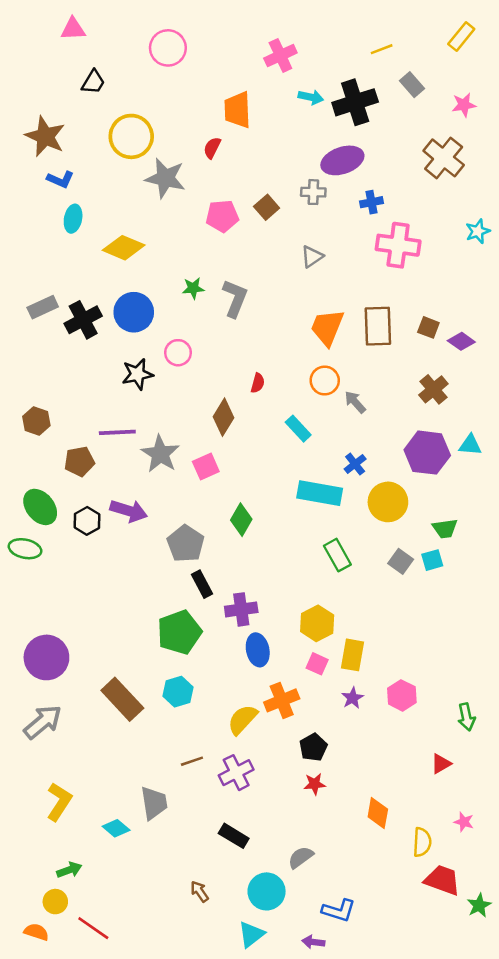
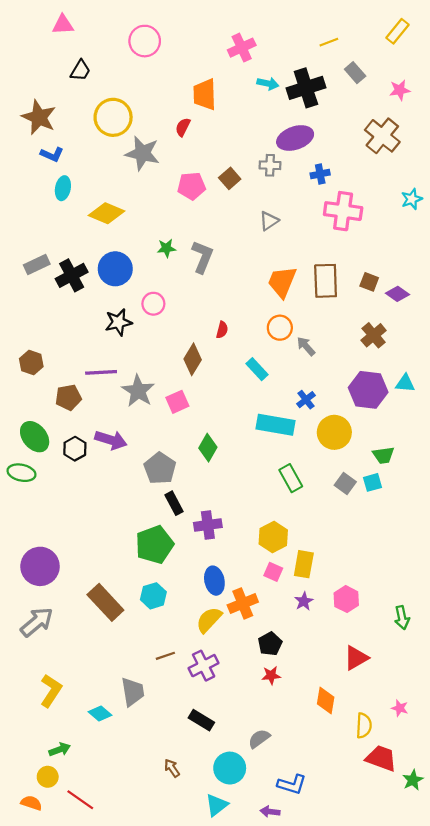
blue ellipse: (258, 650) -> (214, 581), moved
red triangle: (441, 764) -> (356, 658), moved, size x1.4

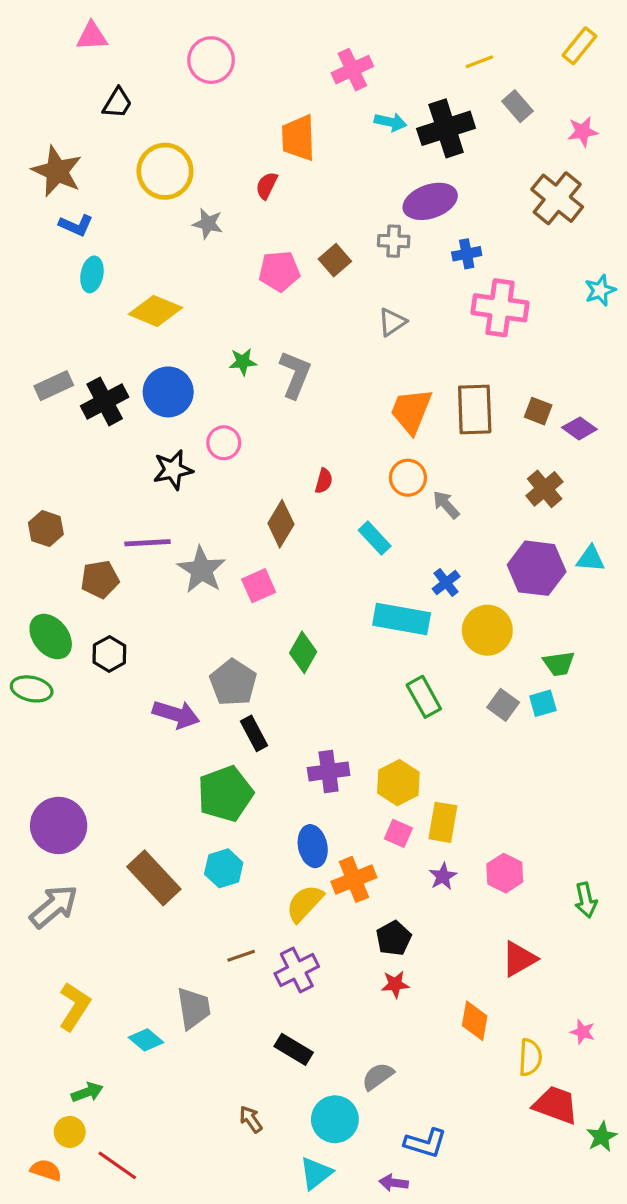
gray star: (142, 153) -> (208, 224), size x0.6
purple arrow: (111, 440) -> (176, 714), moved
purple cross: (208, 525) -> (329, 771), moved

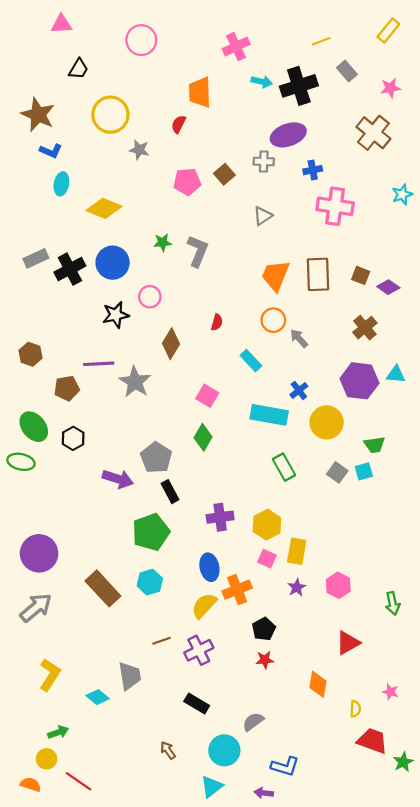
brown diamond: (281, 524) -> (171, 344), moved
pink square: (259, 586) -> (207, 396), moved, turned -35
yellow semicircle: (530, 1057) -> (355, 709), size x0.7

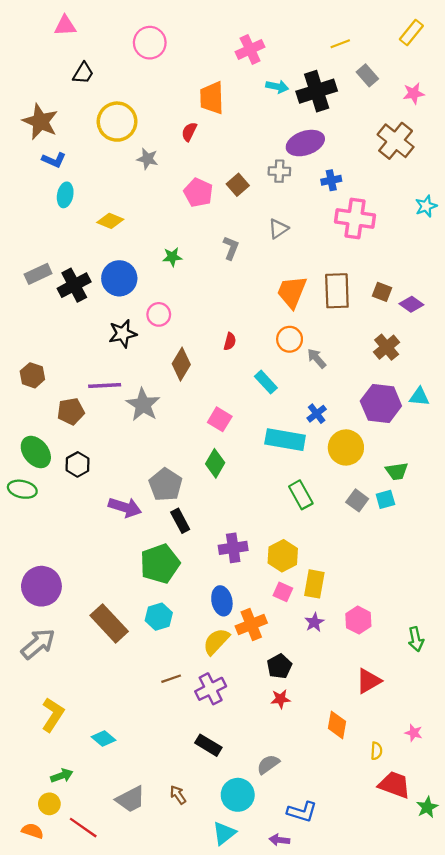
pink pentagon: (187, 182) -> (198, 193), turned 30
yellow diamond: (104, 208) -> (110, 221), size x0.7
gray L-shape: (198, 251) -> (231, 248), moved, size x0.7
gray trapezoid: (130, 676) -> (131, 799), moved, turned 72

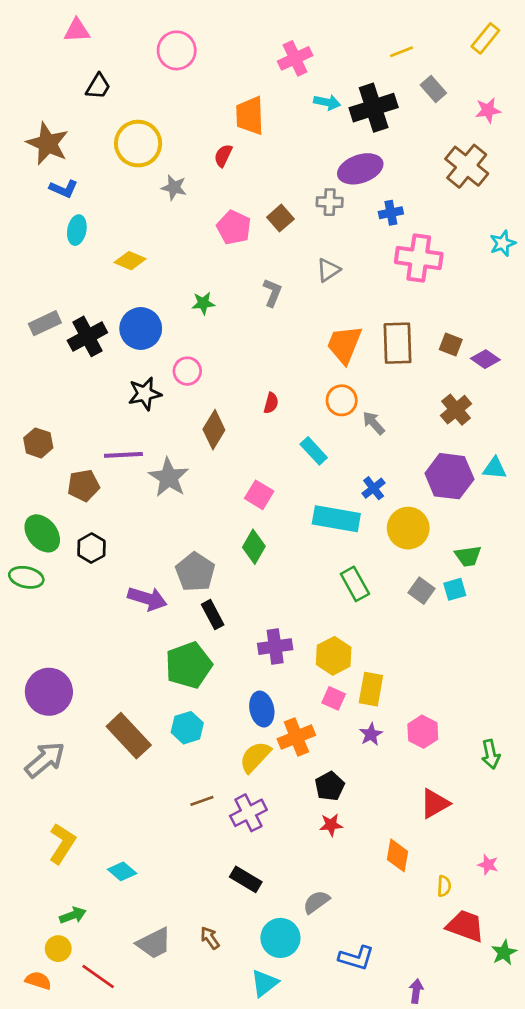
purple arrow: (279, 840) -> (416, 991), moved, turned 90

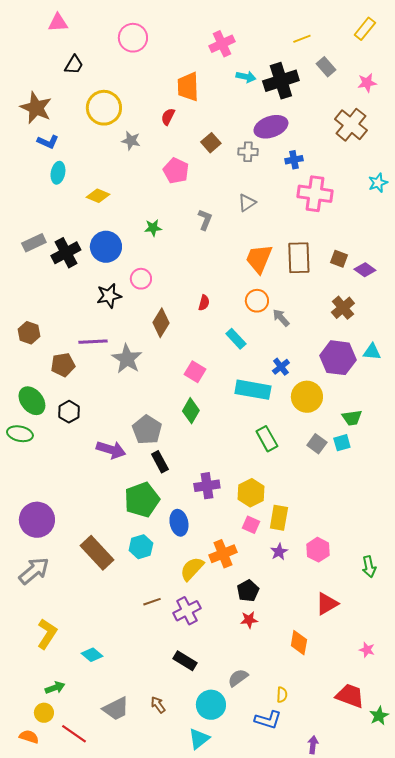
brown square: (280, 218) -> (211, 143), moved
blue ellipse: (262, 709) -> (179, 523), moved
yellow semicircle: (444, 886) -> (282, 695), moved

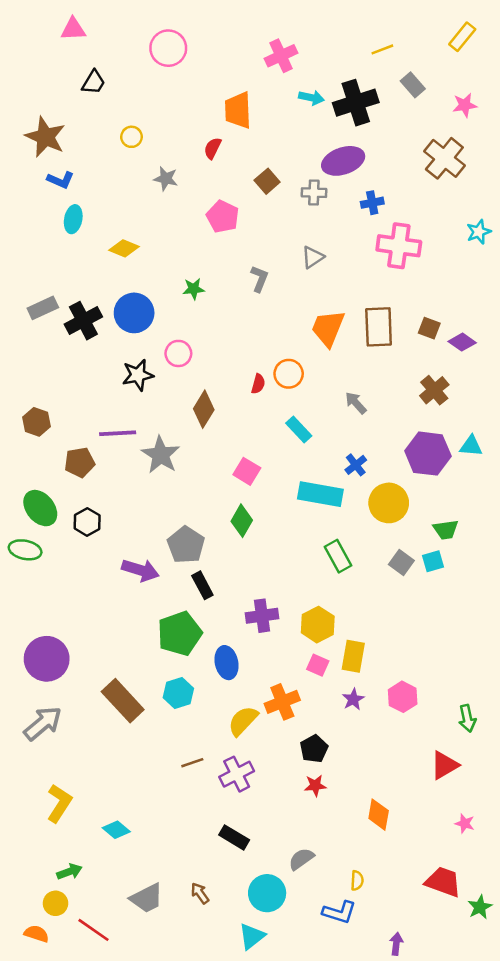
yellow circle: (104, 108) -> (132, 137), size x0.5
orange circle: (257, 301) -> (289, 374), moved
red triangle: (327, 604) -> (444, 765), moved

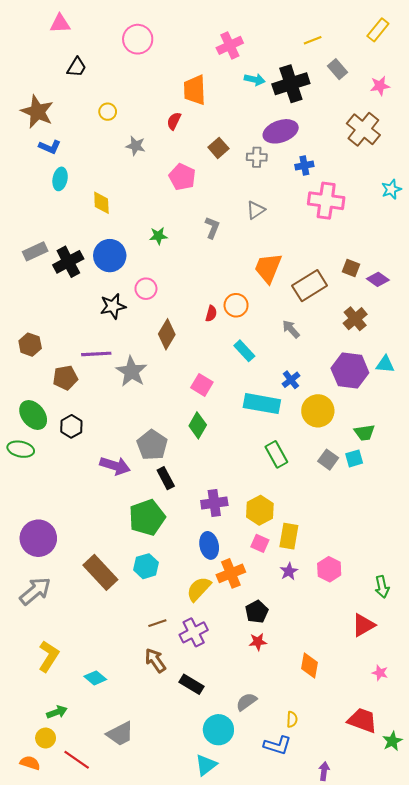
yellow diamond: (124, 248) -> (101, 203), turned 65
brown rectangle: (379, 327) -> (310, 286), moved, turned 60
blue ellipse: (227, 663) -> (209, 545), moved
brown arrow: (200, 893) -> (155, 660), moved, size x1.4

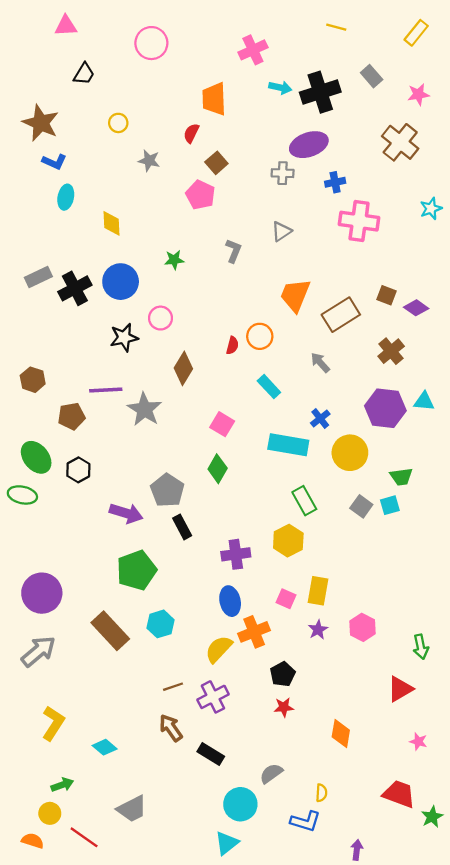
yellow line: (313, 40) -> (336, 27), moved, turned 36
brown square: (218, 148) -> (216, 163), moved
yellow hexagon: (260, 510) -> (288, 541), moved
green pentagon: (147, 517) -> (137, 570), moved

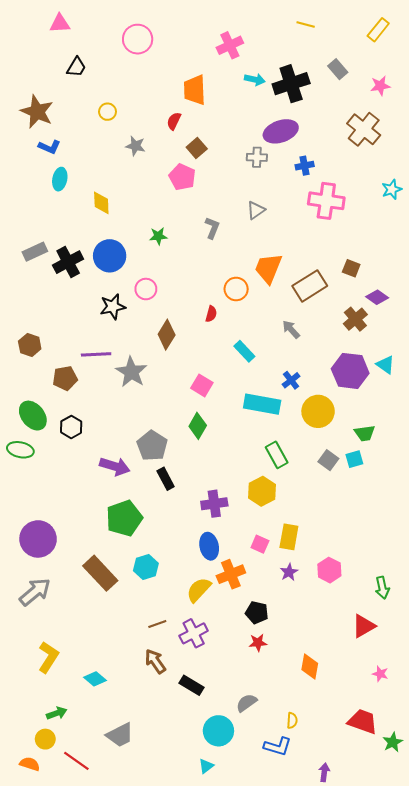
purple diamond: (416, 308) -> (377, 297), moved
orange circle: (260, 336) -> (236, 289), moved
cyan triangle: (424, 401) -> (385, 365), turned 30
black pentagon: (283, 674) -> (257, 613), turned -30
cyan triangle: (227, 843) -> (206, 766), size x0.7

